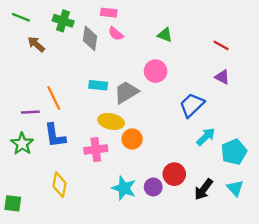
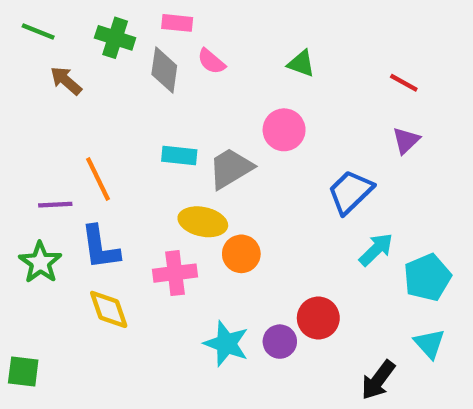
pink rectangle: (109, 13) -> (177, 23), moved
purple triangle: (222, 77) -> (406, 141), turned 49
yellow diamond: (60, 185) -> (109, 309), moved, turned -30
black arrow: (204, 189) -> (378, 380), moved

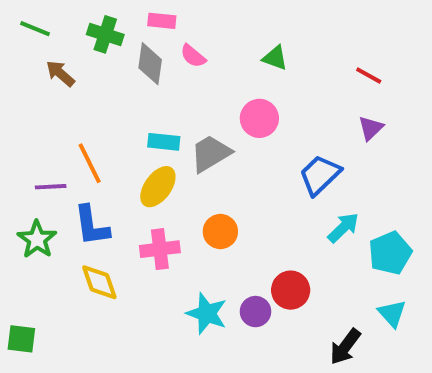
yellow ellipse: (203, 222) -> (158, 187), moved, turned -66

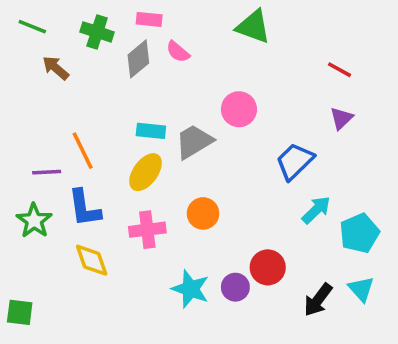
green triangle: (275, 58) -> (253, 27), moved, size x1.5
gray diamond: (150, 64) -> (138, 59), turned 42
black arrow: (345, 347) -> (318, 300), moved

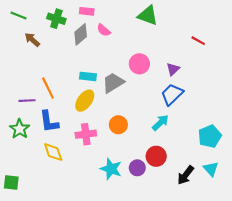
purple triangle: (341, 118) -> (173, 69), moved
cyan arrow: (316, 210) -> (160, 123), moved

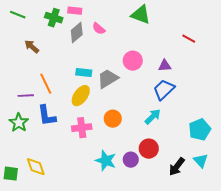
pink rectangle: (87, 11) -> (75, 11), moved
brown arrow: (32, 40) -> (32, 47), moved
purple triangle: (173, 69) -> (165, 66), turned 40
yellow diamond: (53, 152) -> (36, 167), moved

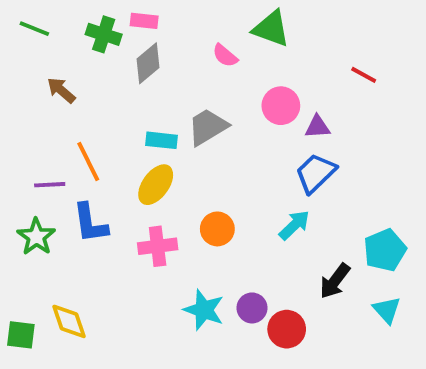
pink semicircle: (99, 29) -> (225, 56), moved
pink circle: (133, 61) -> (281, 106), moved
gray trapezoid: (108, 79) -> (208, 127), moved
red circle: (149, 149) -> (287, 329), moved
black arrow: (177, 167) -> (335, 281), moved

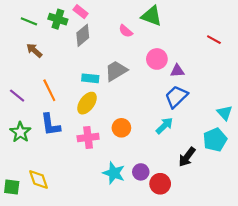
pink rectangle: (144, 21) -> (81, 12), turned 32
green line: (34, 29) -> (29, 21), moved
red line: (364, 75) -> (214, 40), moved
purple line: (50, 185) -> (17, 96), moved, turned 42
cyan triangle: (387, 310) -> (225, 113), moved

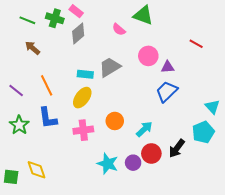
red line: (214, 40) -> (196, 44), moved
cyan arrow: (164, 126) -> (144, 129), moved
red circle: (160, 184) -> (151, 153), moved

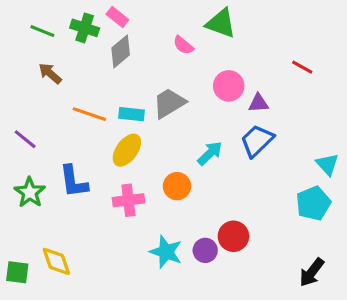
orange line: (47, 85) -> (89, 114), moved, turned -45
cyan arrow: (144, 129) -> (210, 153), moved
black arrow: (177, 148) -> (312, 272), moved

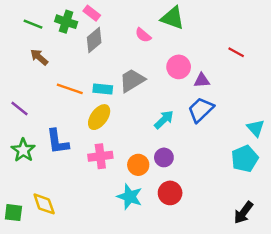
orange circle: (177, 186) -> (138, 165), moved
red circle: (233, 236) -> (170, 193), moved
purple circle: (205, 250) -> (164, 157), moved

